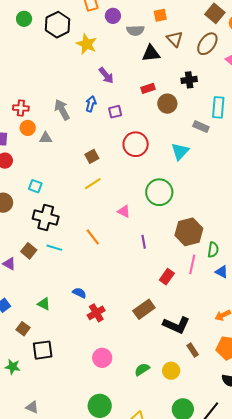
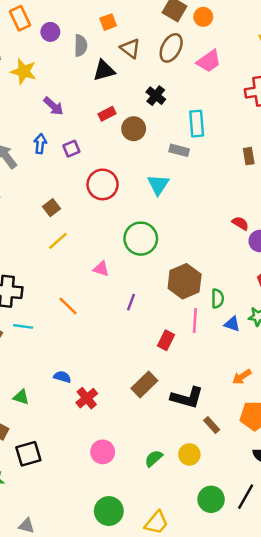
gray semicircle: (135, 30) -> (81, 45), turned -78
black cross: (189, 80) -> (156, 96), turned -35
purple line: (144, 242) -> (131, 302), turned 40

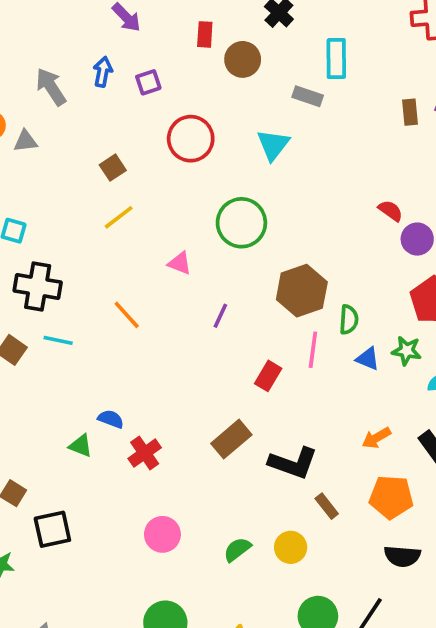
red rectangle: (107, 114) -> (205, 34), turned -63
green triangle: (21, 397) -> (81, 446), moved

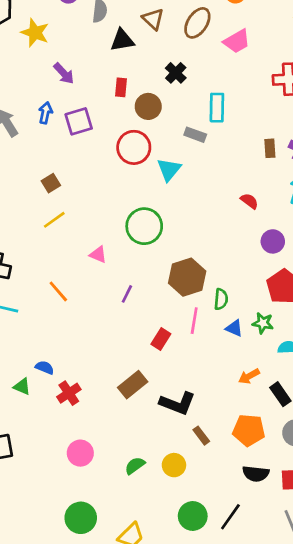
purple square: (148, 82) -> (79, 121), size x1.5
red circle: (191, 139) -> (134, 147), moved
red semicircle: (391, 211) -> (249, 201), moved
orange arrow: (376, 438) -> (249, 376), moved

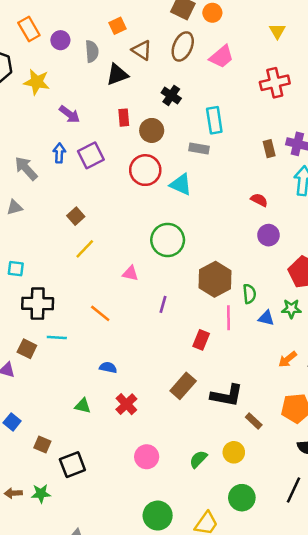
cyan triangle: (169, 170) -> (181, 184), turned -35
purple circle: (273, 241) -> (268, 235), moved
blue semicircle: (45, 368) -> (108, 368), moved
green circle: (193, 516) -> (242, 498), moved

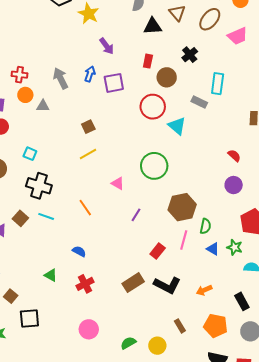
orange arrow: (287, 359) -> (204, 290), moved
black L-shape: (227, 396) -> (167, 285), moved

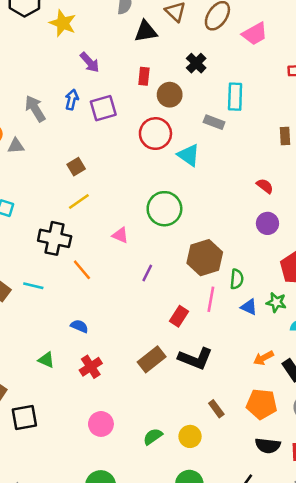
black cross: (39, 186) -> (55, 238), moved
orange arrow: (204, 290) -> (263, 358), moved

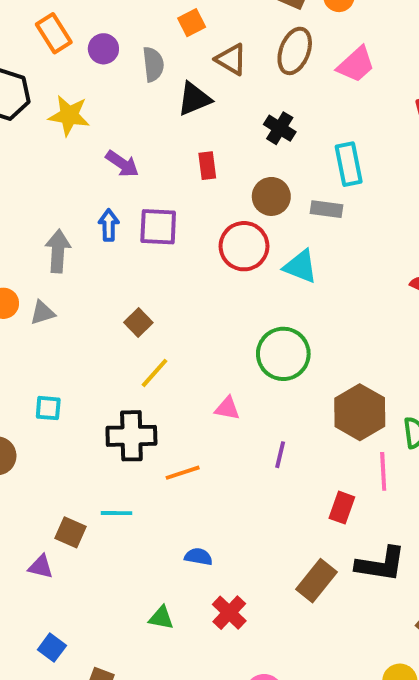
brown circle: (170, 95) -> (271, 196), moved
purple square: (103, 108) -> (158, 227), turned 32
gray arrow: (35, 109) -> (58, 251), turned 48
orange line: (82, 270) -> (183, 473), turned -55

